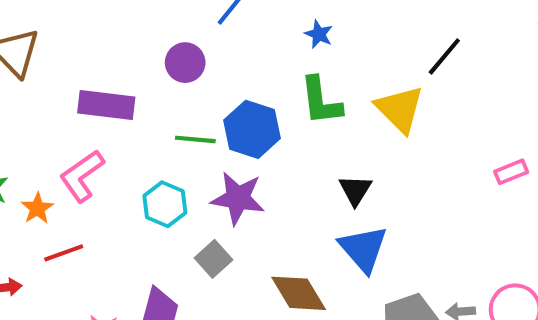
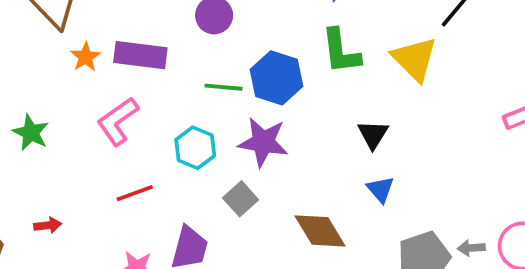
orange star: (37, 208) -> (86, 57), moved
blue triangle: (363, 249) -> (380, 189), size x0.6
red line: (64, 253) -> (135, 193), moved

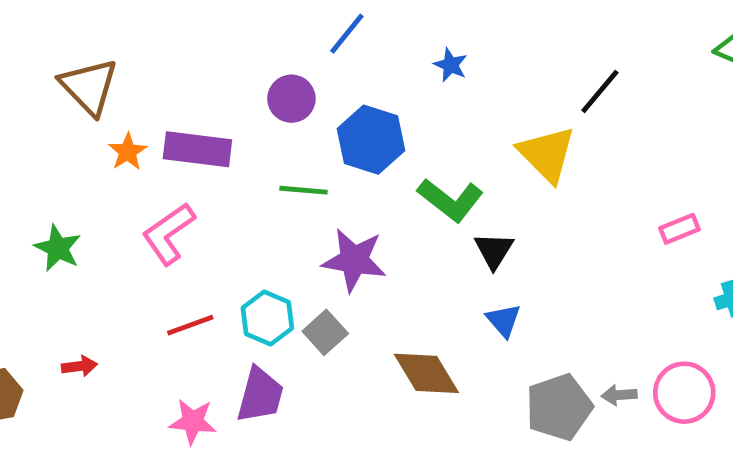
green L-shape: (341, 51) -> (451, 200), moved, turned -45
blue hexagon: (276, 78) -> (371, 140), moved
cyan hexagon: (195, 148) -> (267, 318), moved

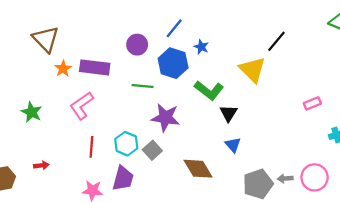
blue line: (347, 34) -> (174, 28), moved
blue star: (451, 65) -> (201, 47), moved
red line: (190, 325) -> (91, 147), turned -66

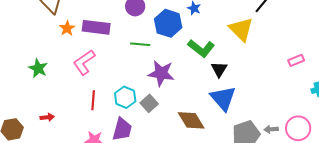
blue triangle: (233, 145) -> (223, 98), size x1.8

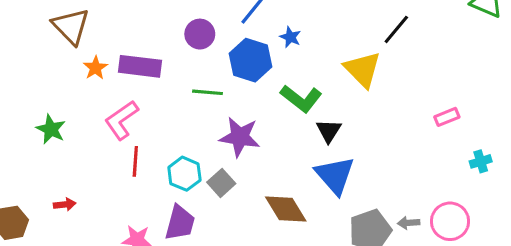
red line: (93, 100) -> (135, 161), moved

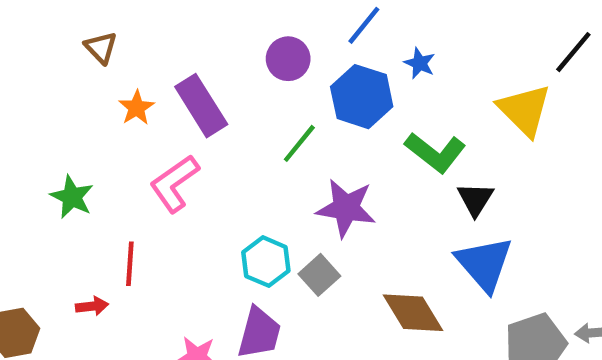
brown triangle: (71, 26) -> (101, 48), size x0.6
purple rectangle: (140, 66) -> (201, 106), turned 51
green line: (207, 92) -> (299, 143), turned -56
red line: (135, 161) -> (130, 264), moved

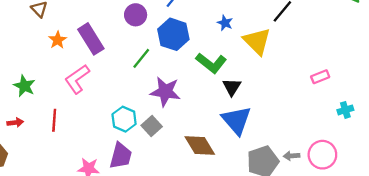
blue star: (420, 63) -> (225, 23), moved
red arrow: (92, 306) -> (15, 123), moved

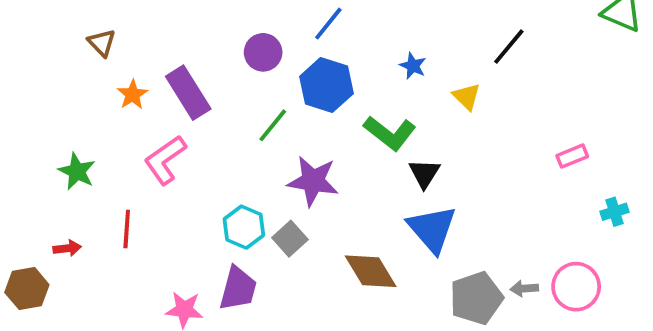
yellow triangle: (257, 41) -> (467, 97), size x0.6
red arrow: (15, 123) -> (67, 248), moved

